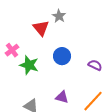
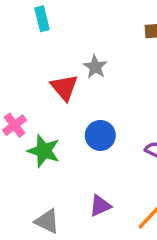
purple triangle: (62, 97) -> (100, 206), turned -40

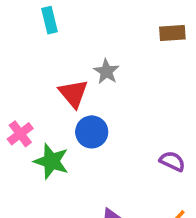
blue circle: (100, 135) -> (92, 132), moved

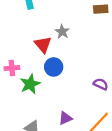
pink cross: (20, 134) -> (12, 68), turned 32
green star: (51, 161) -> (30, 84), turned 30

